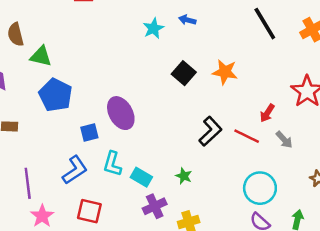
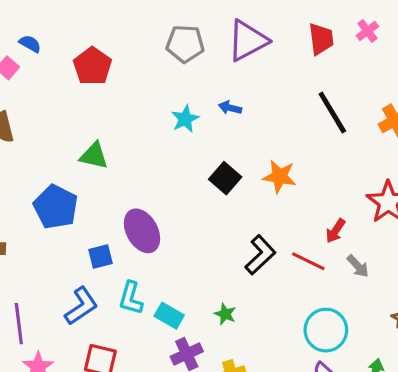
green triangle: (41, 56) -> (94, 156), moved

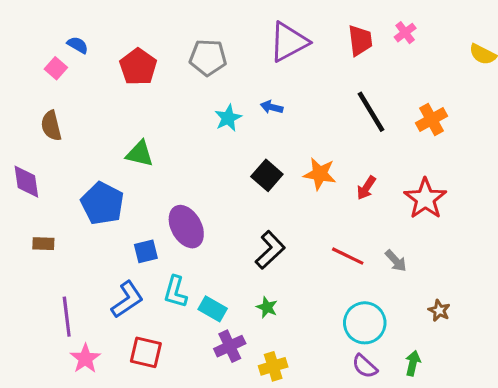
gray pentagon: (185, 44) -> (208, 57), moved
red arrow: (335, 231) -> (366, 188), moved
black L-shape: (260, 255) -> (270, 250), moved

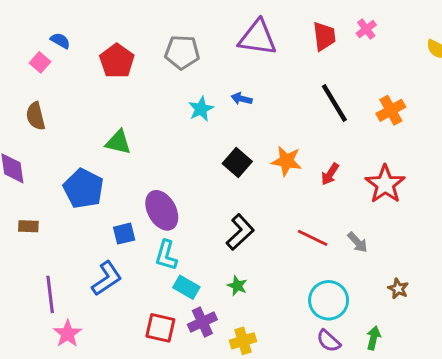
purple triangle: (289, 42) -> (258, 38), turned 36
cyan L-shape: (175, 292) -> (166, 255), moved
red square: (146, 352) -> (160, 328), moved

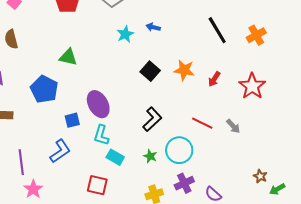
brown star: (398, 289) -> (260, 176), moved
cyan circle: (329, 300) -> (179, 150), moved
purple cross: (202, 322) -> (184, 183), moved
green arrow: (374, 338) -> (277, 189), moved, turned -133

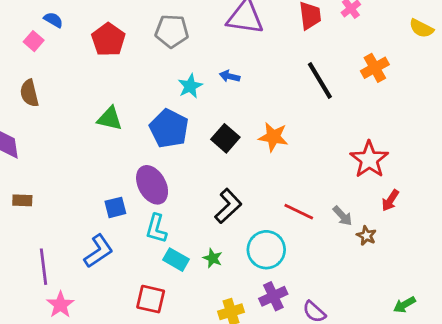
orange cross: (256, 35) -> (375, 68), moved
red arrow: (214, 79) -> (390, 200), moved
blue pentagon: (44, 89) -> (169, 128), moved
green star: (150, 156) -> (213, 258), moved
brown star: (260, 176) -> (366, 236), moved

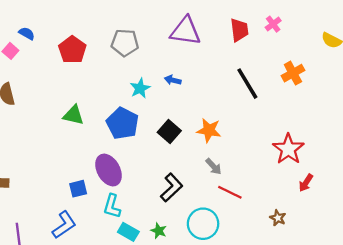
gray arrow: (342, 216) -> (214, 167), moved
brown star: (366, 236) -> (278, 218), moved

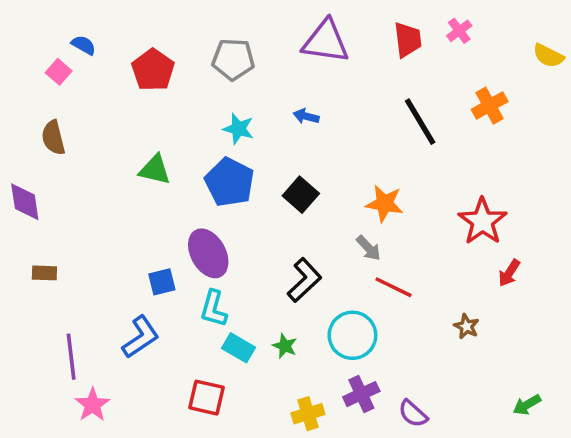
cyan star: (140, 88) -> (238, 129), moved, turned -30
orange star: (209, 130) -> (385, 204), moved

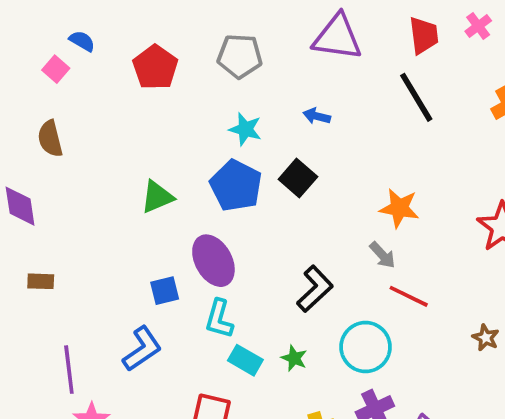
black line: (420, 122) -> (416, 97), moved
green triangle: (155, 170) -> (157, 197), moved, turned -36
black square: (301, 195) -> (298, 178), moved

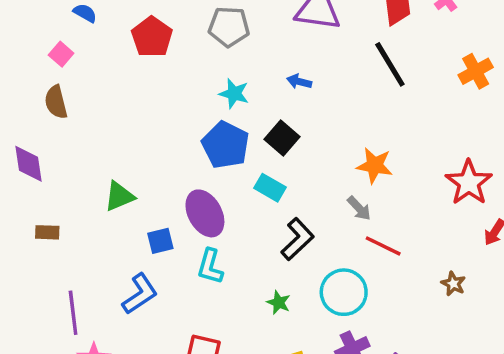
pink square: (56, 69) -> (61, 54), moved
green triangle: (157, 197) -> (119, 196), moved
cyan rectangle: (245, 360) -> (270, 188), moved

